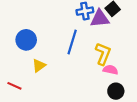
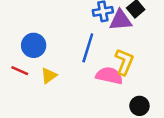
pink semicircle: (110, 70) -> (109, 76), moved, size x1.5
red line: (14, 86) -> (20, 71), moved

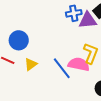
blue line: (88, 48) -> (62, 68), moved, turned -55

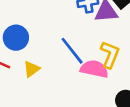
blue line: (62, 68) -> (72, 51), moved

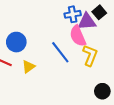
pink semicircle: (94, 69) -> (78, 36), moved, turned -125

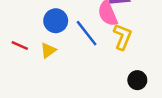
blue circle: (16, 42) -> (56, 21), moved

